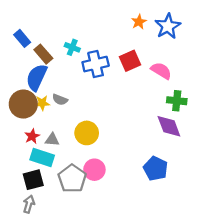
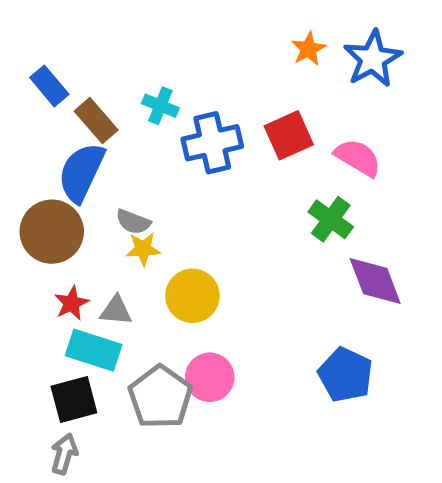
green cross: (177, 101) -> (331, 219), moved, turned 30
yellow star: (42, 103) -> (143, 249), moved

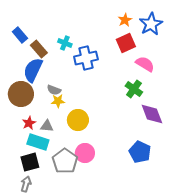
red square: (289, 135) -> (126, 43), moved

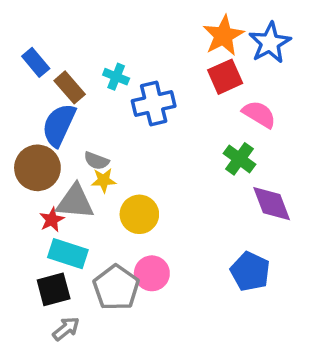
orange star: (125, 20) -> (223, 36), size x1.6
gray triangle: (47, 126) -> (75, 202), moved, size x1.6
gray arrow: (26, 184) -> (66, 329), moved, turned 35

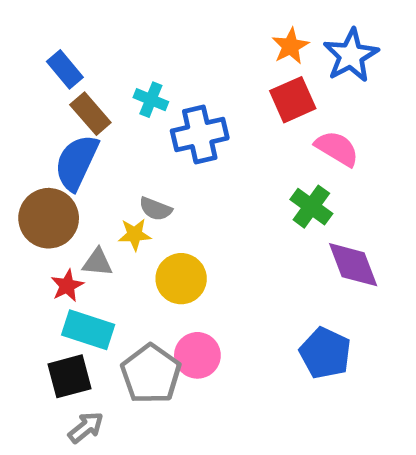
orange star: (223, 36) -> (290, 46), size x0.7
blue rectangle: (36, 62) -> (65, 69), moved
gray semicircle: (96, 161) -> (156, 209), moved
gray triangle: (75, 202) -> (97, 262), size x0.6

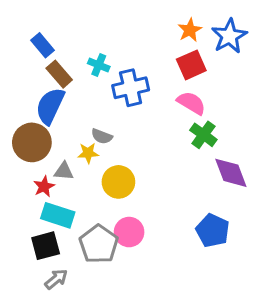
pink semicircle: (337, 148) -> (191, 103), moved

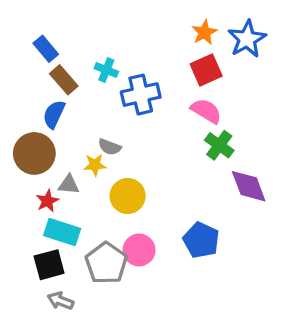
blue semicircle: (50, 106) -> (54, 114), size x0.7
blue pentagon: (213, 231) -> (201, 240), moved
gray arrow: (56, 279) -> (60, 301), turned -120

